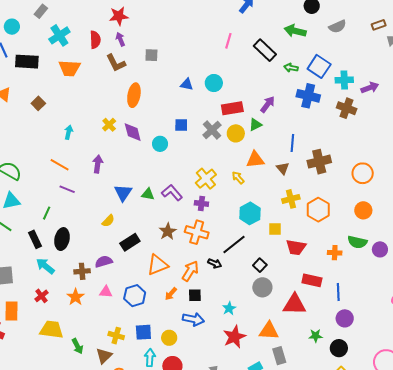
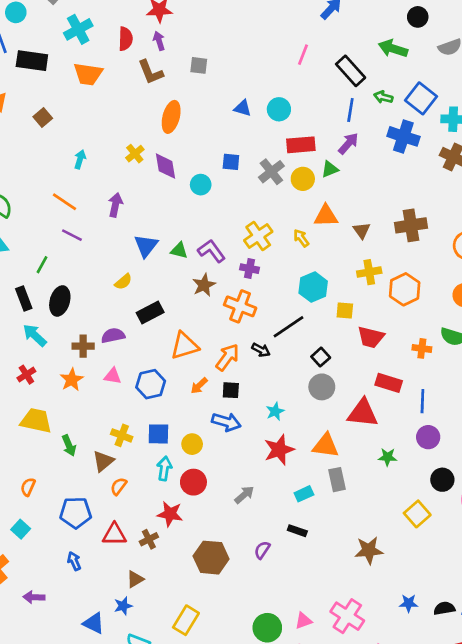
blue line: (292, 143) -> (350, 110), moved
brown star: (168, 231) -> (204, 285), moved
black circle: (339, 348) -> (442, 480), moved

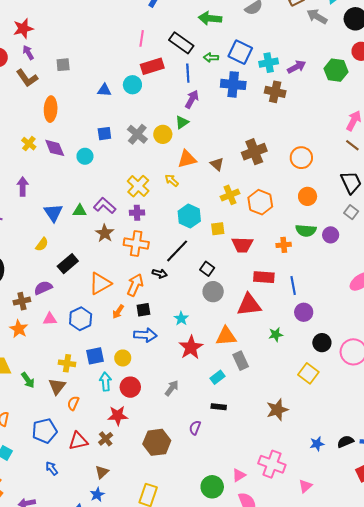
red rectangle: (301, 145) -> (152, 66), moved

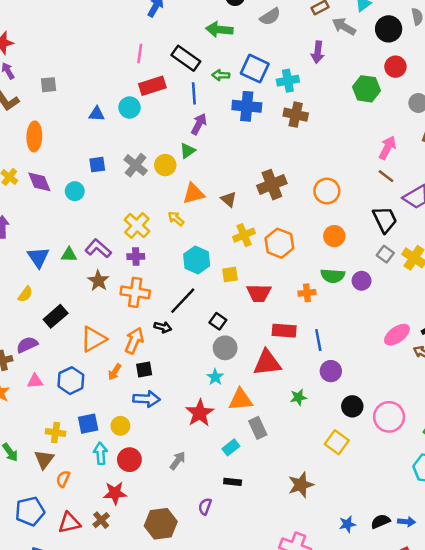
purple arrow: (296, 67) -> (318, 52), moved, turned 126
cyan star: (181, 318) -> (215, 377), moved

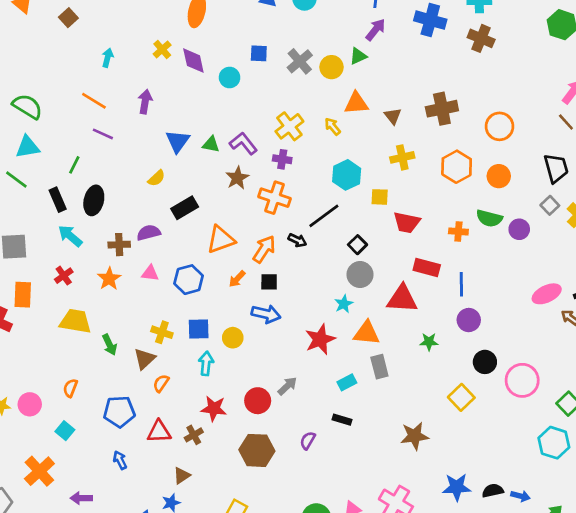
orange hexagon: (279, 243) -> (457, 167), moved
red circle: (129, 460) -> (258, 401), moved
blue star: (347, 524) -> (457, 487), size x1.5

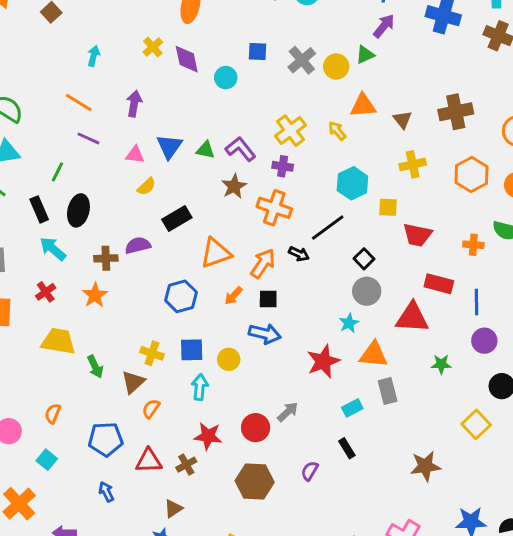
pink triangle: (150, 273) -> (135, 155), moved
black rectangle: (342, 420) -> (347, 448), turned 42

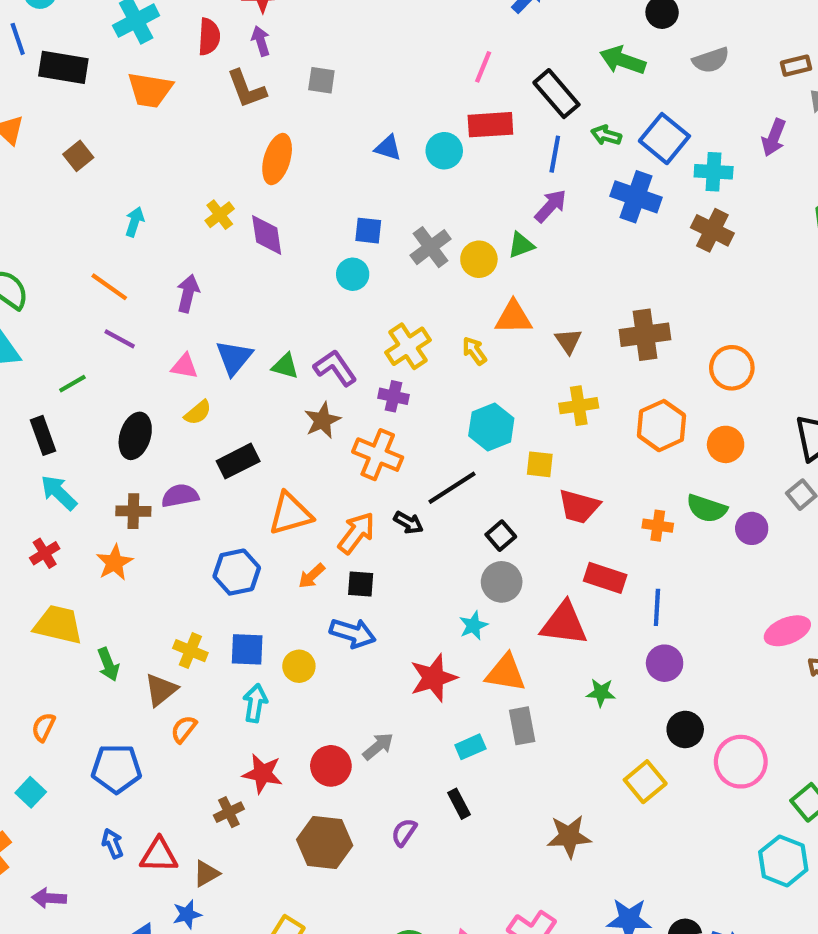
cyan circle: (226, 78) -> (353, 274), moved
green line: (57, 172) -> (72, 384), turned 30
black ellipse: (78, 210) -> (135, 436), moved
red triangle: (149, 461) -> (159, 855), moved

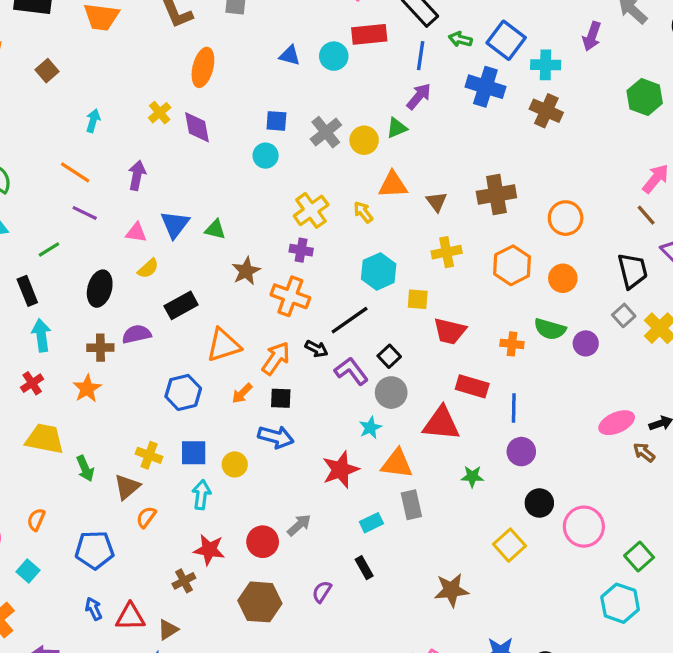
purple L-shape: (335, 368) -> (351, 371), moved
cyan arrow: (59, 493) -> (41, 335), turned 40

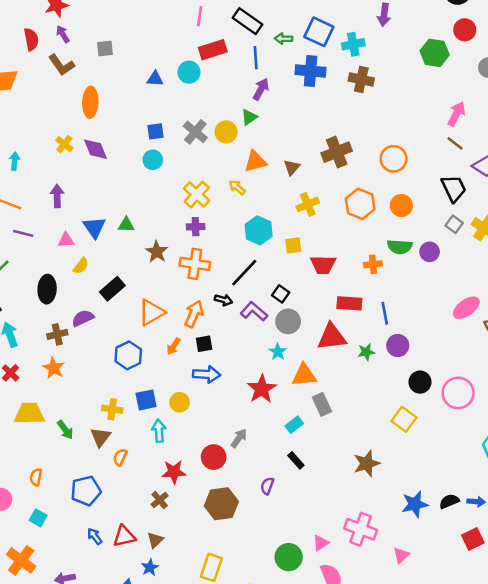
brown triangle: (437, 202) -> (292, 167), turned 30
green star: (472, 476) -> (366, 352), moved

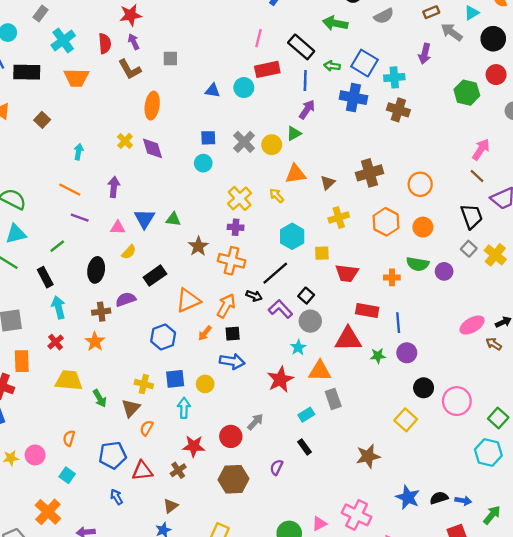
blue star: (415, 504) -> (408, 497), turned 30
red triangle: (124, 536) -> (142, 471), moved

